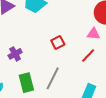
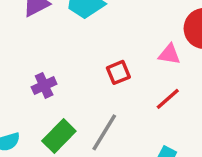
pink triangle: (93, 34) -> (169, 54), moved
green rectangle: (26, 83) -> (59, 136), turned 54

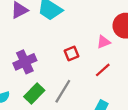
pink triangle: (169, 54) -> (104, 42), turned -32
purple cross: (44, 85) -> (25, 62), size x1.5

